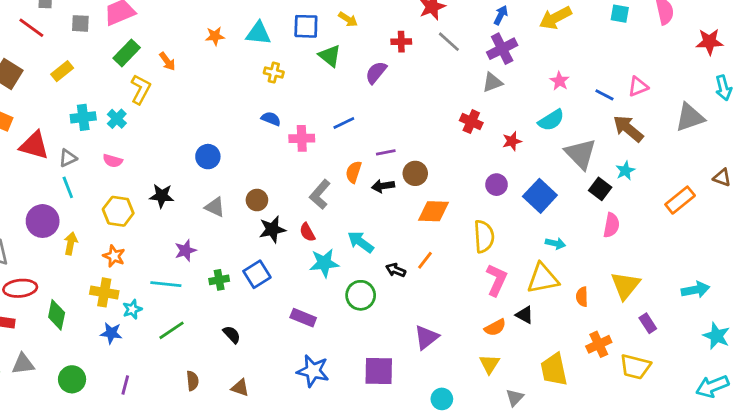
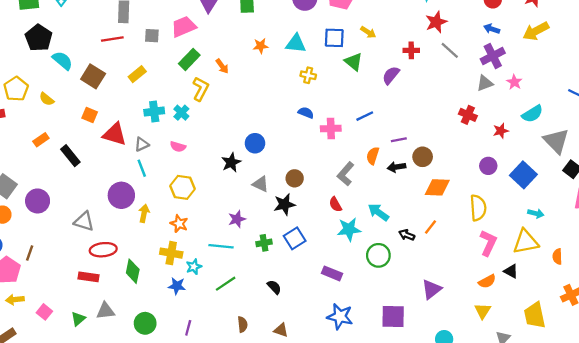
blue arrow: (501, 15) -> (492, 29), turned -98
red line: (31, 28) -> (112, 39), turned -45
pink star: (560, 81) -> (514, 82), moved
black star: (162, 196) -> (231, 162), moved, turned -30
black star: (272, 229) -> (284, 204), moved

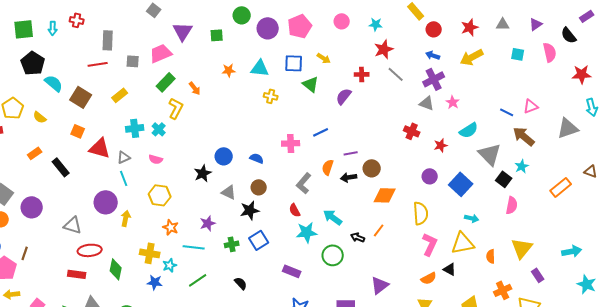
gray triangle: (485, 83) -> (427, 103), turned 42
blue semicircle: (306, 113) -> (257, 158), moved
orange star: (179, 224) -> (171, 227), moved

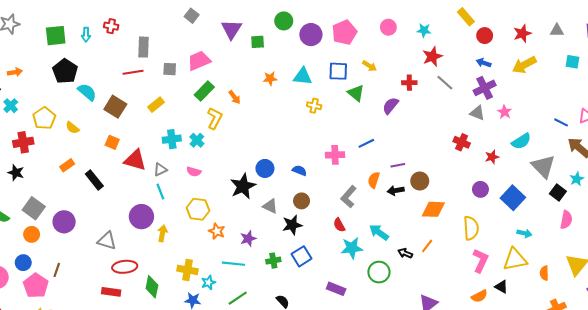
purple triangle: (183, 31) -> (231, 29), moved
black star: (203, 173) -> (243, 186), size x1.4
orange star: (171, 227) -> (217, 231), moved

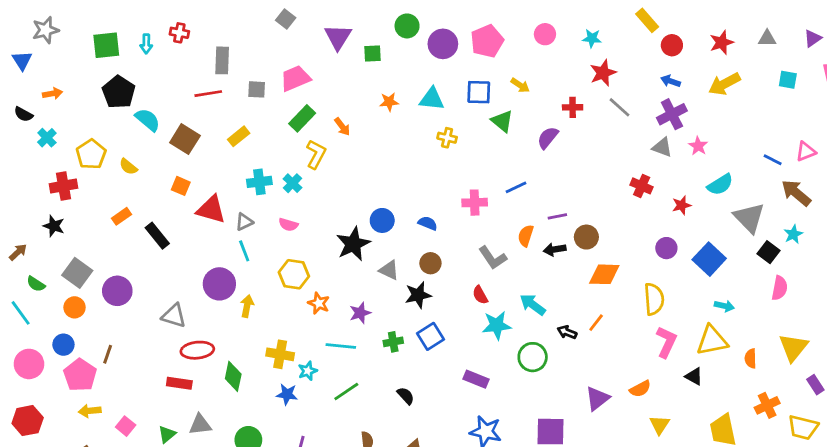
gray L-shape: (349, 197) -> (493, 258), turned -75
orange semicircle: (479, 296) -> (640, 389), moved

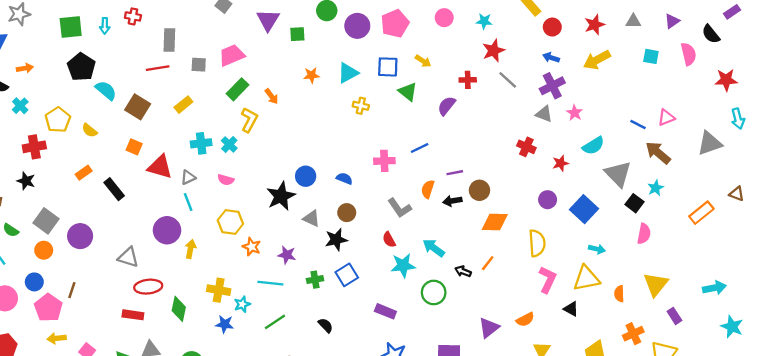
cyan triangle: (432, 99) -> (348, 73), turned -35
purple star: (360, 313) -> (287, 255), turned 30

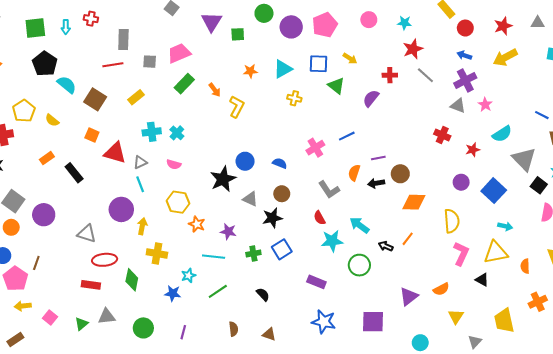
yellow L-shape: (249, 120) -> (237, 107), moved
pink cross: (384, 161) -> (315, 148), turned -30
yellow cross: (219, 290) -> (157, 254), moved

